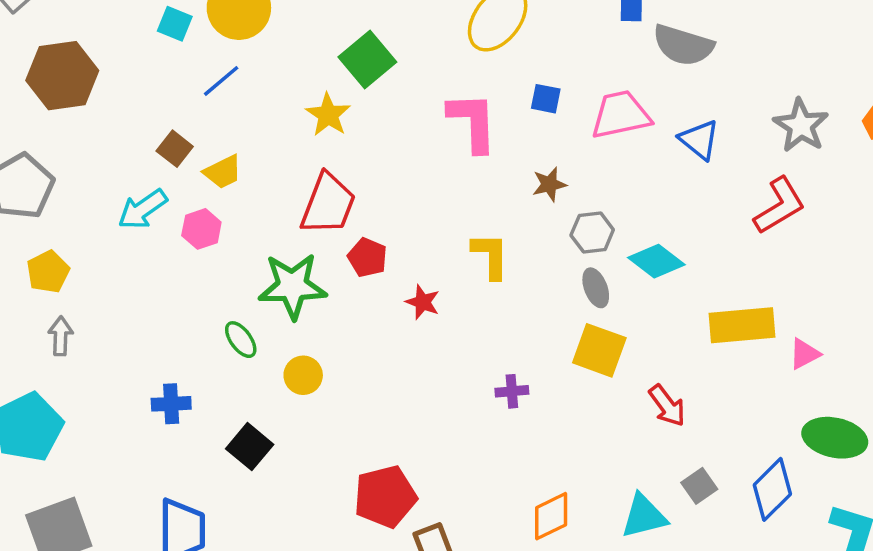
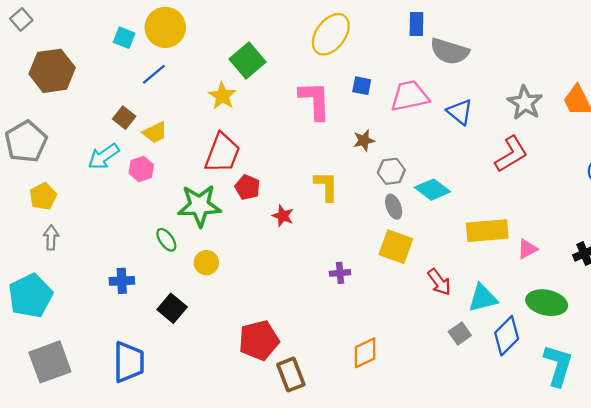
cyan triangle: (644, 516) -> (483, 298), moved

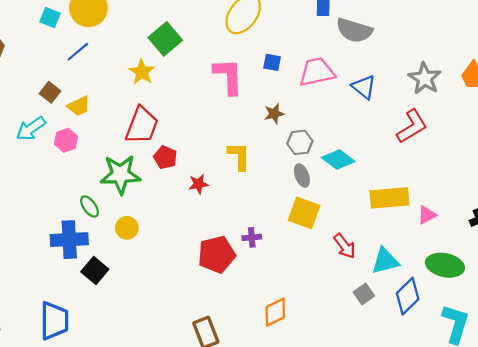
red star: (283, 216) -> (198, 184), turned -30
blue cross: (122, 281) -> (69, 240), moved, size x1.6
red pentagon: (259, 340) -> (217, 255), moved

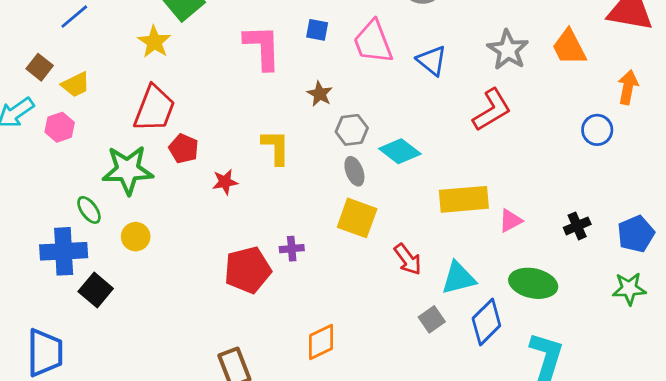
pink trapezoid: (317, 72) -> (373, 42), turned -99
brown star: (274, 114) -> (320, 94), turned -30

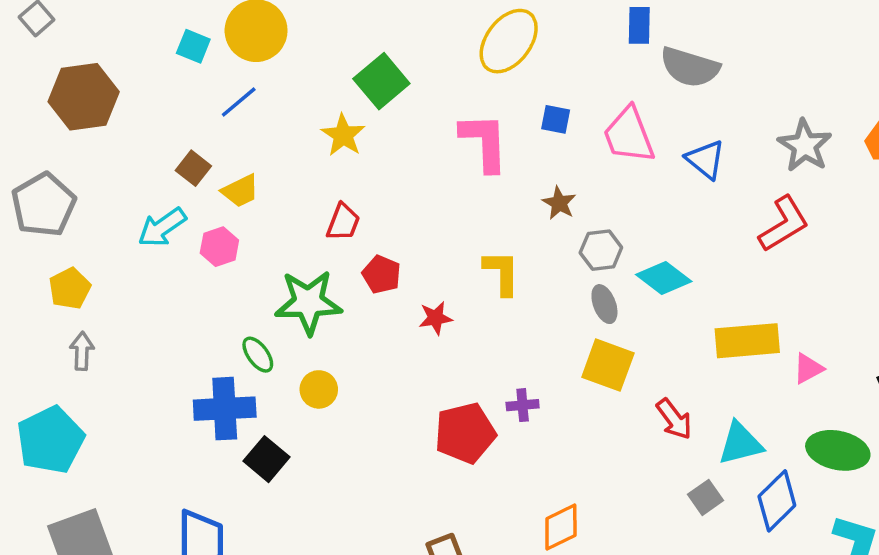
red trapezoid: (154, 109) -> (343, 222), size x0.6

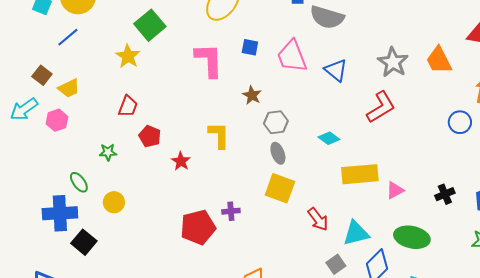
cyan diamond: (664, 278) -> (329, 138), moved, size x0.7
green star: (308, 302) -> (108, 152), size x0.5
red star: (435, 318) -> (181, 161), turned -30

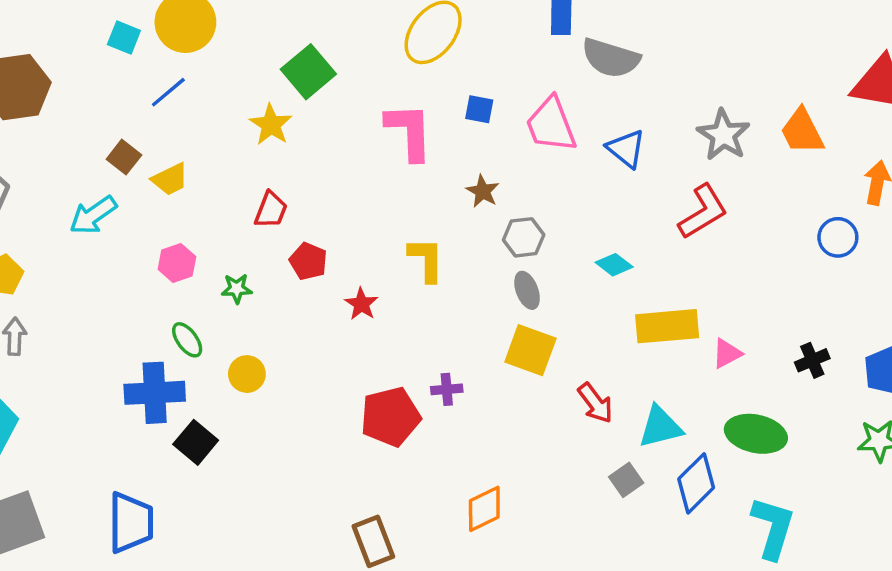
pink hexagon: (57, 120) -> (177, 263), moved

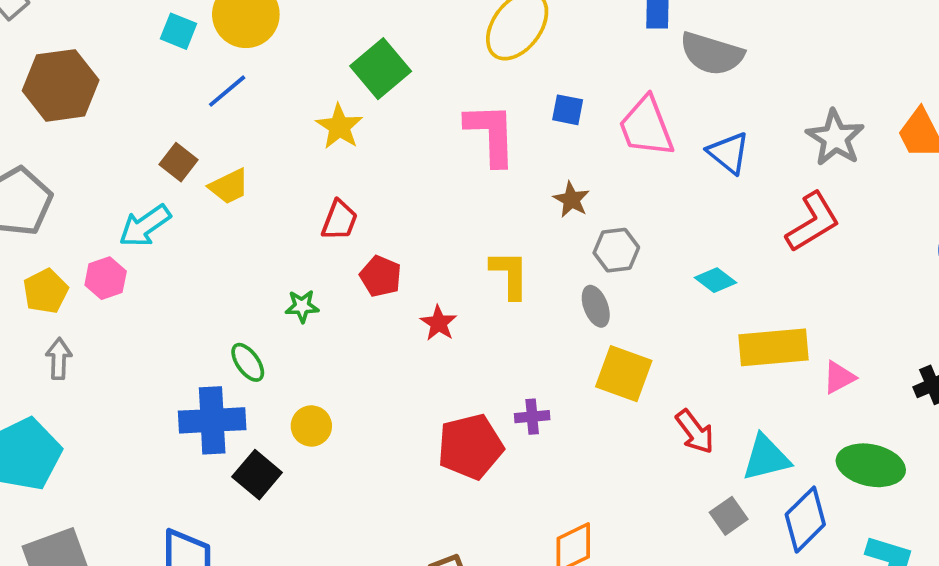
pink hexagon: (177, 263) -> (106, 278), moved
gray ellipse: (527, 290) -> (596, 306), moved
yellow circle: (247, 374) -> (311, 426), moved

